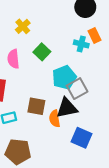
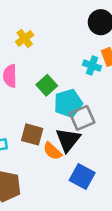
green square: (42, 52) -> (47, 85), moved
black triangle: (67, 108) -> (68, 140), turned -45
orange semicircle: (55, 119) -> (52, 151), turned -42

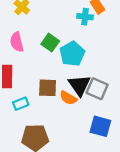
gray square: (82, 118) -> (97, 89), moved, turned -30
blue square: (82, 177) -> (100, 126), moved

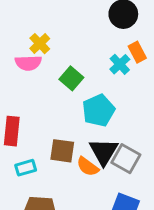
cyan cross: (85, 17) -> (120, 64), turned 35
pink semicircle: (17, 42) -> (28, 63), moved, turned -84
green square: (50, 43) -> (71, 78), moved

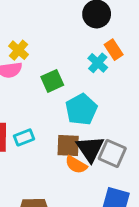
green square: (71, 78) -> (52, 81), turned 30
brown square: (62, 151) -> (68, 145), moved
cyan rectangle: (26, 168) -> (24, 137), moved

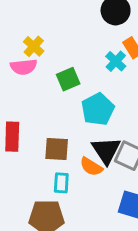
cyan rectangle: (24, 137) -> (61, 183), moved, turned -66
brown square: (68, 145) -> (57, 149), moved

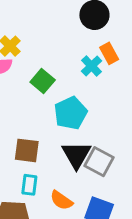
green square: (68, 79) -> (43, 81), turned -30
orange semicircle: (91, 167) -> (61, 200), moved

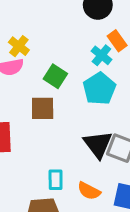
cyan pentagon: (71, 113) -> (99, 89), moved
brown square: (27, 150) -> (43, 108), moved

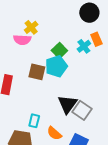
green square: (55, 76) -> (59, 51), moved
cyan pentagon: (99, 89) -> (56, 66), moved

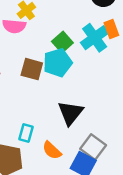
cyan cross: (84, 46) -> (95, 38), size x1.5
gray square: (82, 110) -> (93, 147), moved

